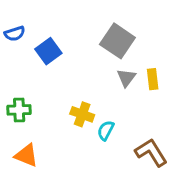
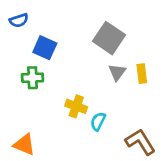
blue semicircle: (15, 34) -> (19, 20), moved
blue square: (48, 51) -> (45, 48), turned -30
green cross: (19, 110) -> (32, 78), moved

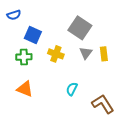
yellow cross: (76, 106) -> (56, 54), moved
orange triangle: (24, 145) -> (25, 89), moved

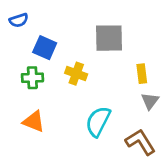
gray square: (80, 28) -> (109, 38), turned -35
gray triangle: (86, 53) -> (150, 101), moved
cyan semicircle: (72, 89) -> (98, 121), size x1.6

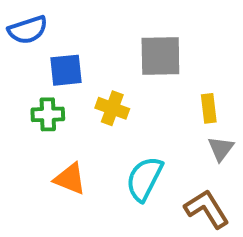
blue semicircle: (19, 20) -> (28, 30), size x1.4
blue square: (45, 48) -> (66, 70), turned -30
orange triangle: (34, 121) -> (70, 179), moved

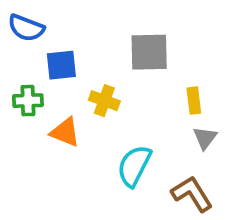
blue semicircle: (28, 30) -> (26, 28), turned 39
green cross: (48, 114) -> (28, 101), moved
orange triangle: (70, 179) -> (65, 132), moved

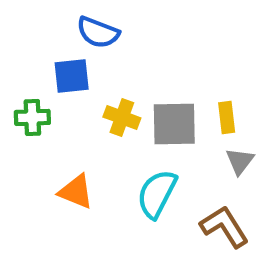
blue semicircle: (26, 28) -> (98, 32), moved
gray square: (149, 52) -> (174, 124), moved
orange triangle: (65, 132) -> (76, 192), moved

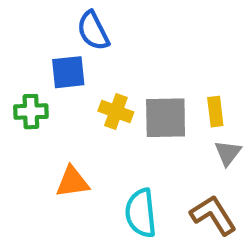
blue semicircle: (98, 32) -> (93, 31), turned 42
orange triangle: (76, 192) -> (72, 182), turned -30
cyan semicircle: (157, 194) -> (141, 213), moved, turned -33

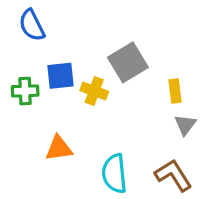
blue semicircle: (93, 31) -> (32, 25), moved
blue square: (68, 72) -> (60, 76), moved
gray square: (166, 118) -> (128, 62), moved, turned -30

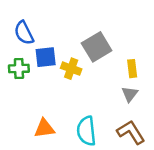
blue semicircle: (32, 25) -> (24, 33), moved
gray triangle: (185, 125) -> (130, 94), moved
orange triangle: (59, 148) -> (44, 128), moved

